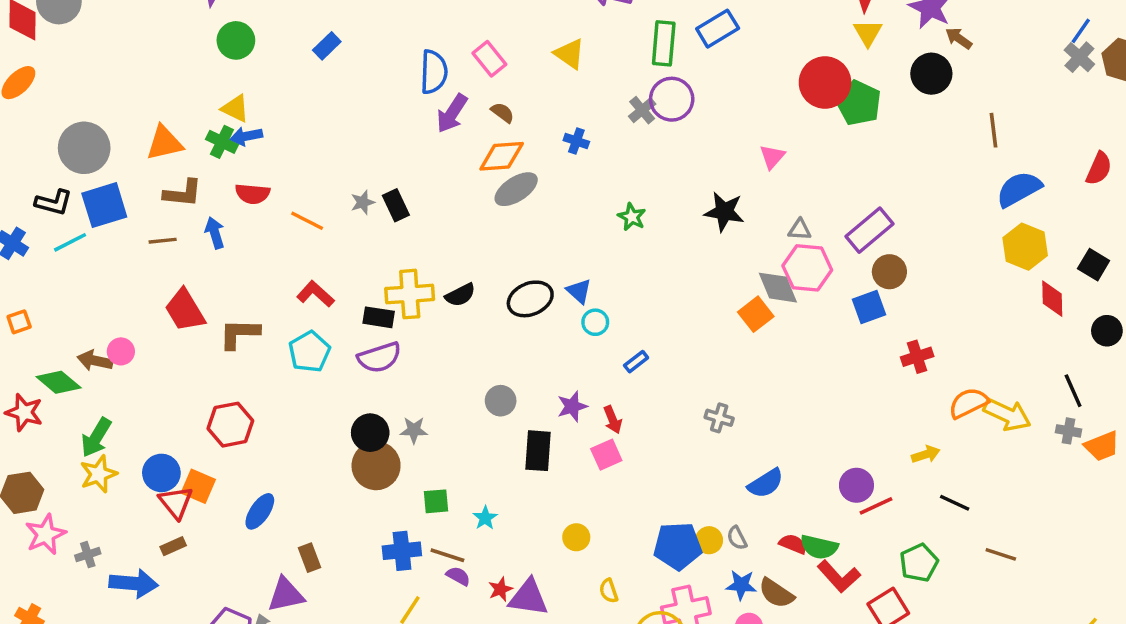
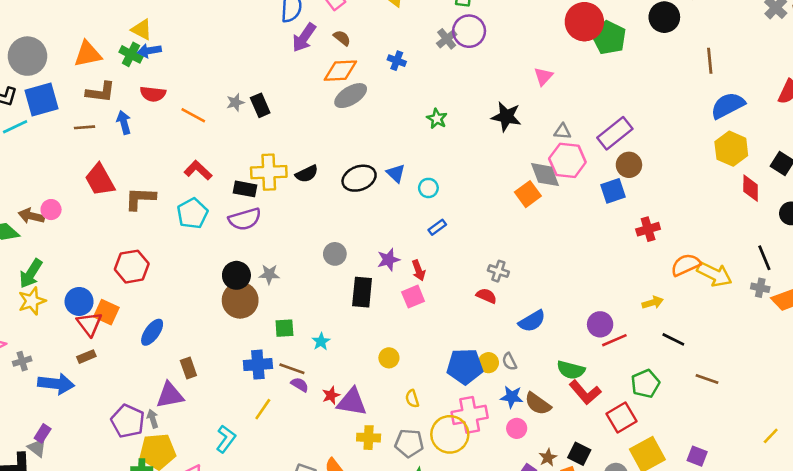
cyan circle: (595, 322) -> (428, 188), moved
red semicircle: (793, 544) -> (486, 296), moved

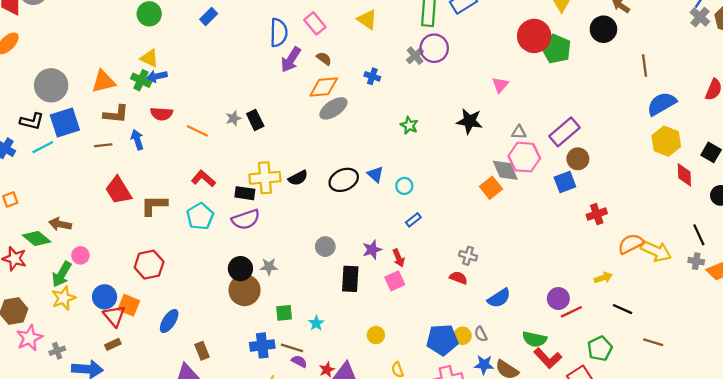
pink circle: (51, 210) -> (80, 255), moved

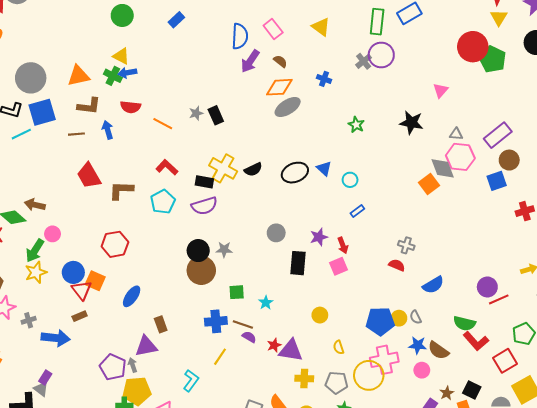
yellow cross: (265, 178) -> (223, 168), turned 32

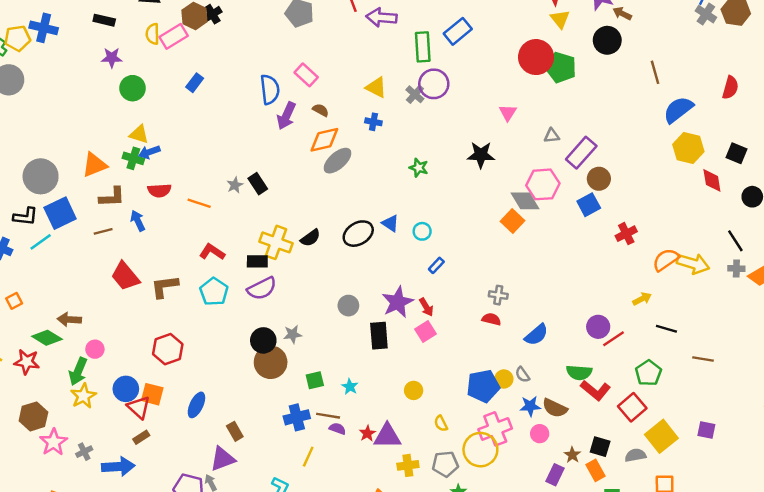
yellow triangle: (321, 27) -> (376, 87), moved
gray triangle: (456, 134) -> (552, 136), moved
purple star: (319, 237) -> (398, 302), size x1.5

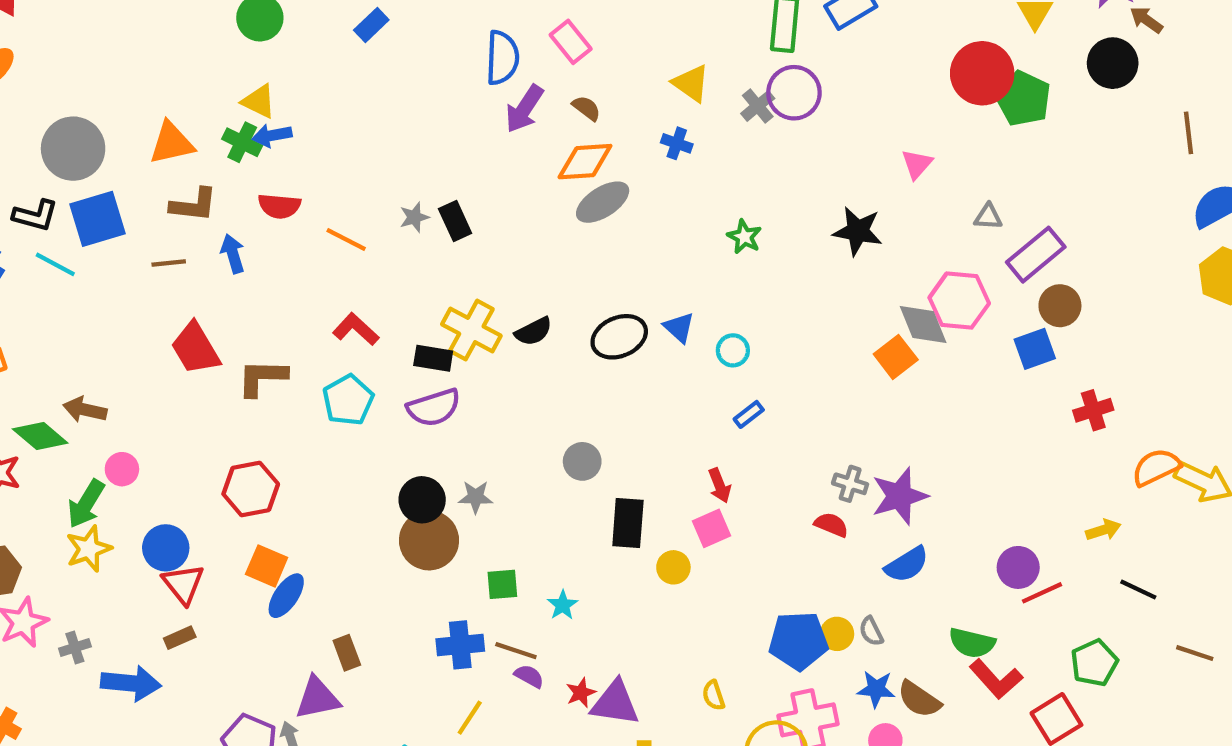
cyan line: (41, 242) -> (55, 264), turned 55
purple star: (398, 302) -> (900, 496), moved
yellow circle: (414, 390) -> (673, 567), moved
orange square: (152, 394) -> (267, 566), moved

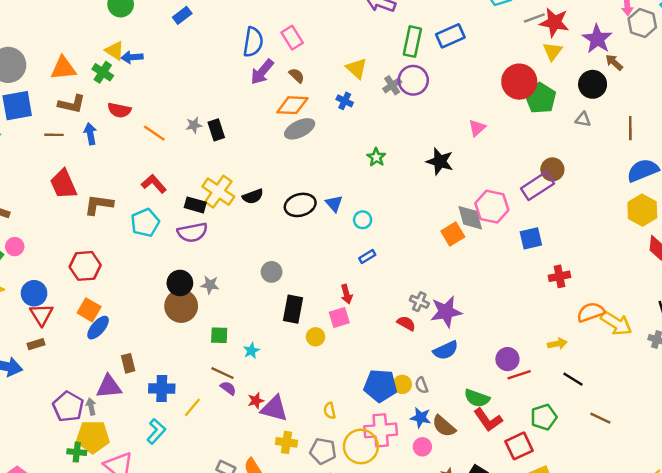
blue arrow: (272, 135) -> (132, 57), moved
gray triangle: (988, 217) -> (583, 120), moved
brown circle: (1060, 306) -> (552, 169), moved
blue cross: (460, 645) -> (162, 388), moved

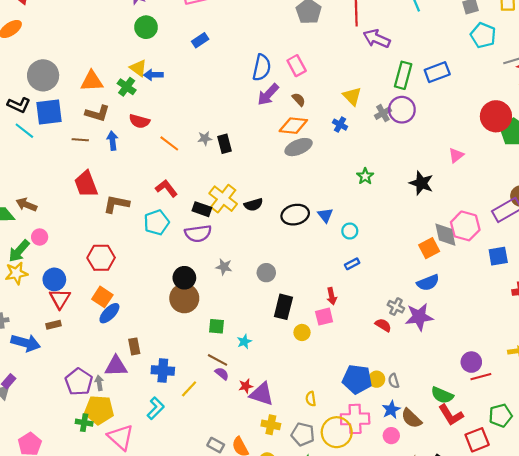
gray star: (210, 285) -> (224, 267), moved
blue semicircle: (446, 350) -> (428, 283), moved
blue star: (421, 418) -> (391, 410), turned 30

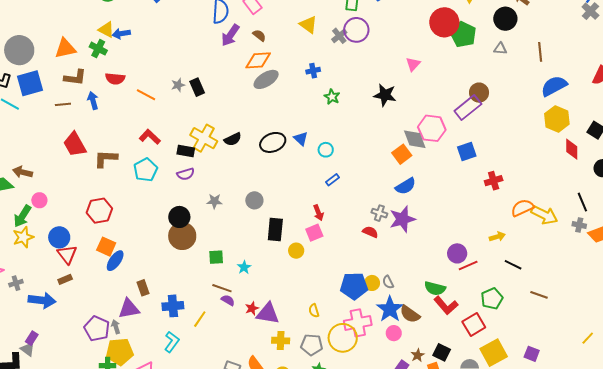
blue cross: (340, 125) -> (313, 71), moved, turned -32
purple semicircle: (198, 233) -> (186, 174), size x0.7
blue star: (391, 410) -> (390, 309), size x1.5

